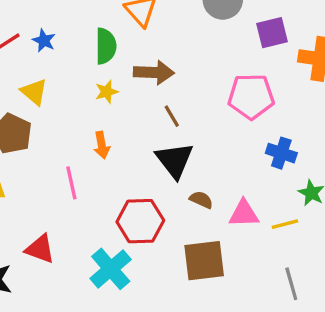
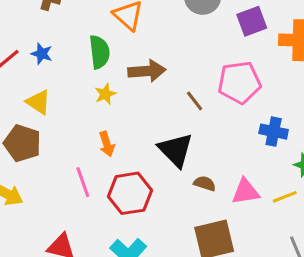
brown line: (172, 116) -> (195, 101), moved
red hexagon: (140, 221) -> (130, 193), moved

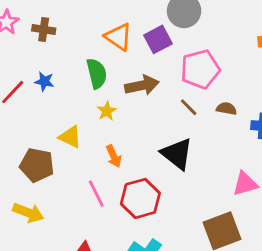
purple square: (252, 21) -> (158, 39), moved
pink pentagon: (239, 82) -> (200, 69), moved
yellow triangle: (38, 102) -> (70, 137), moved
brown semicircle: (205, 183) -> (226, 109), moved

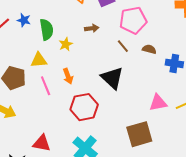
green semicircle: (97, 73) -> (47, 30), moved
brown arrow: (142, 85) -> (92, 28), size x0.6
yellow triangle: (70, 137) -> (39, 60), turned -36
pink line: (96, 194) -> (46, 86), moved

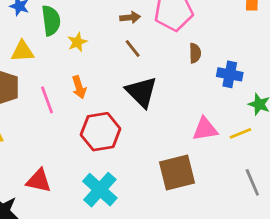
brown arrow: (92, 28) -> (130, 17), moved
brown line: (123, 46) -> (133, 48), moved
brown semicircle: (149, 49) -> (195, 53), turned 72
yellow triangle: (39, 60) -> (23, 51), moved

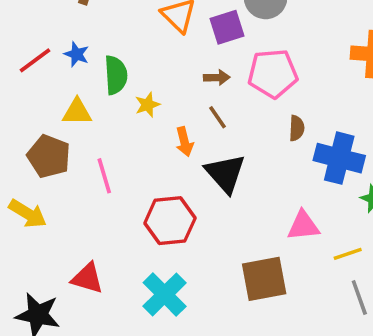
blue cross: (230, 74) -> (339, 158), size x1.5
orange arrow: (79, 87) -> (184, 142), moved
yellow line: (240, 133) -> (348, 254), moved

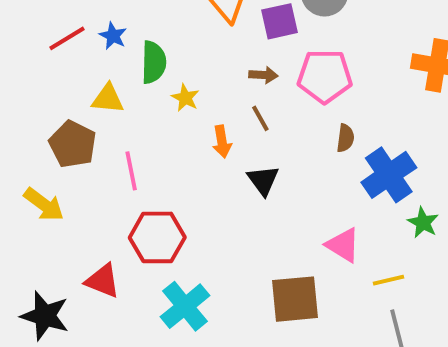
yellow star: (148, 105) -> (185, 98), turned -30
blue cross: (339, 158) -> (389, 175), turned 36
black triangle: (225, 173) -> (263, 180), size x0.7
red hexagon: (170, 221) -> (157, 237), moved
pink triangle: (303, 226) -> (343, 245), turned 32

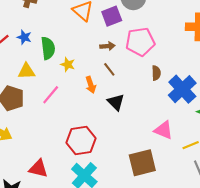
pink line: (131, 171) -> (51, 95), moved, turned 60
red hexagon: (157, 237) -> (81, 140), moved

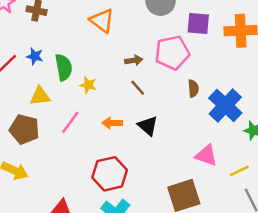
purple square: (112, 16) -> (198, 24), moved, turned 30
orange arrow: (91, 85) -> (112, 123), moved, turned 112

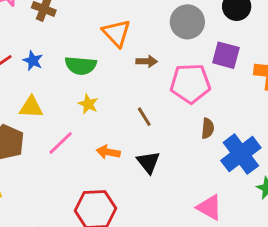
brown arrow: (134, 60) -> (147, 61), moved
green semicircle: (64, 67) -> (81, 66), moved, turned 96

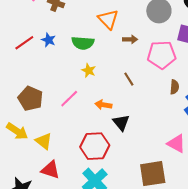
yellow triangle: (31, 107) -> (44, 141), moved, turned 36
black triangle: (148, 162) -> (121, 123), moved

